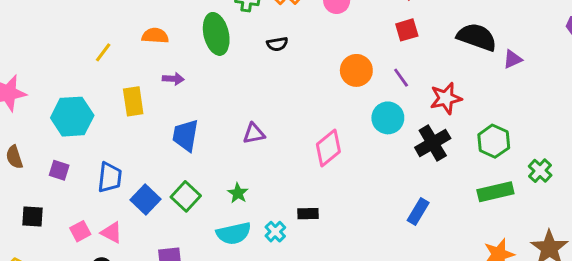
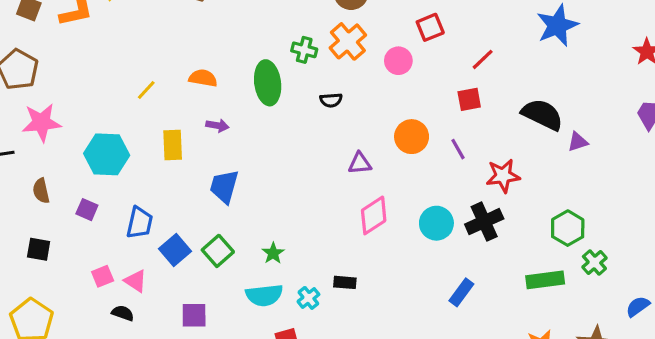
cyan circle: (388, 118) -> (436, 223), moved
purple triangle: (254, 133) -> (360, 163), moved
green hexagon: (494, 141) -> (568, 228), moved
black square: (33, 217) -> (39, 249), moved

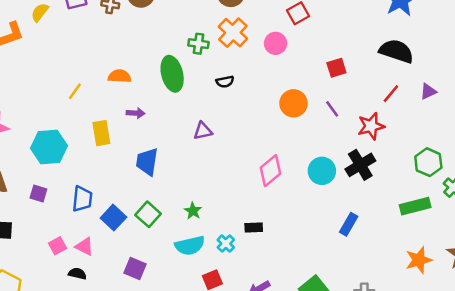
red line: (483, 59) -> (391, 94), moved
black semicircle: (542, 115) -> (396, 51), moved
purple triangle: (360, 163) -> (203, 131), moved
purple square: (194, 315) -> (135, 269), turned 30

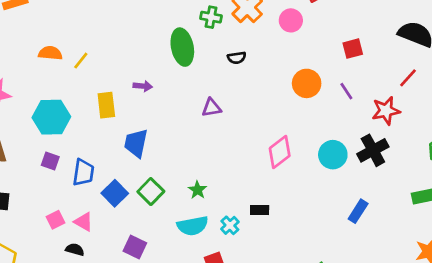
orange semicircle: (119, 76) -> (50, 53), moved
blue trapezoid: (147, 162) -> (136, 143), moved
purple square: (38, 193) -> (50, 161), moved

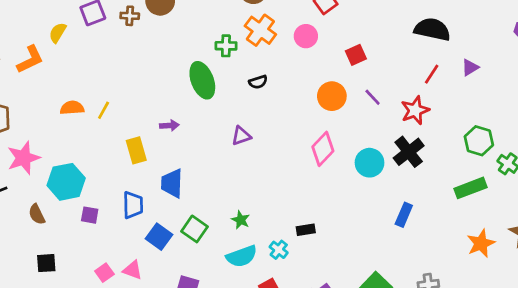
red square: (353, 49) -> (356, 55), moved
cyan hexagon: (51, 117) -> (66, 182), moved
pink diamond: (280, 152) -> (323, 149), moved
blue trapezoid: (83, 173) -> (133, 205), moved

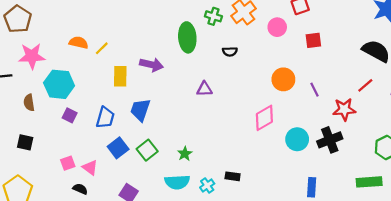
red square: (356, 55) -> (313, 40), moved
orange semicircle: (72, 108) -> (79, 43), moved
yellow line: (104, 110) -> (102, 48), moved
purple arrow: (169, 125) -> (152, 65), size x1.5
blue rectangle: (404, 215) -> (312, 187), turned -36

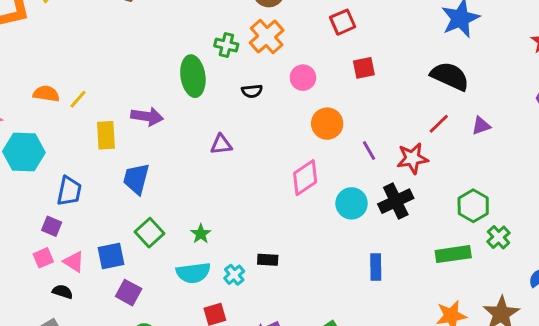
pink circle: (277, 27) -> (303, 78), moved
purple line: (315, 90) -> (369, 150), moved
purple square: (70, 115) -> (52, 226), moved
blue trapezoid: (105, 118) -> (69, 191), moved
blue square: (118, 148) -> (111, 256), moved, turned 30

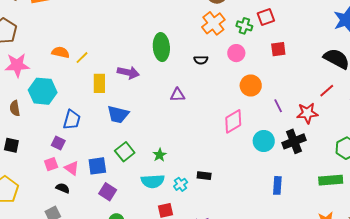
green cross: (226, 45) -> (244, 26), moved
blue trapezoid: (136, 179) -> (118, 114), turned -95

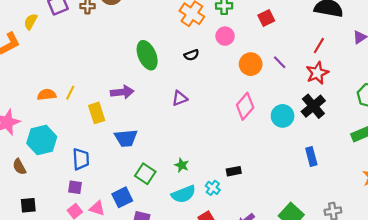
red line: (327, 91) -> (319, 46), moved
purple line: (278, 106) -> (280, 62), moved

